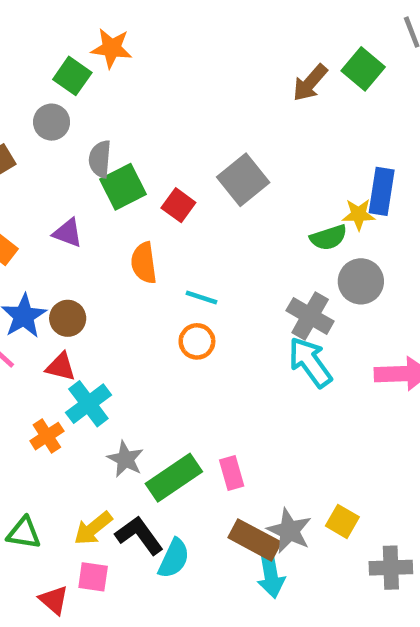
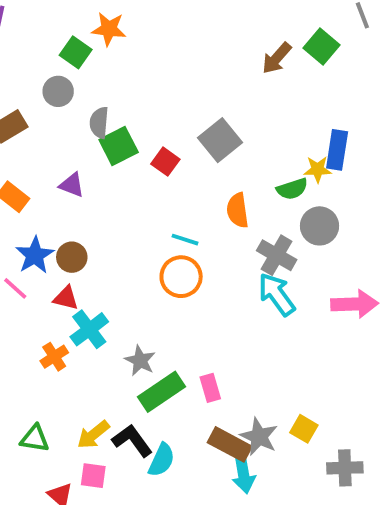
orange semicircle: (144, 263) -> (238, 210), moved
orange circle: (197, 341) -> (181, 277), size x1.4
gray star: (125, 459) -> (140, 361), moved

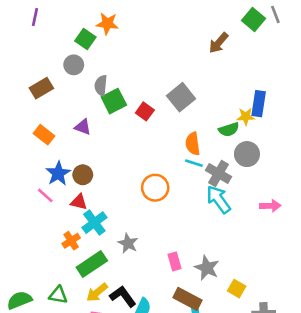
green square: (321, 47) -> (253, 20), moved
cyan line: (185, 240) -> (194, 163), moved
pink arrow: (355, 304) -> (270, 206), size x0.7
green rectangle: (162, 392) -> (92, 264), moved
gray star: (259, 437) -> (207, 268), moved

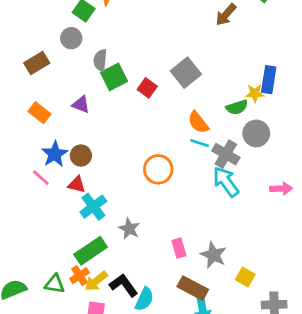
orange semicircle: (193, 144) -> (198, 122), turned -30
orange cross: (71, 241) -> (80, 276), moved

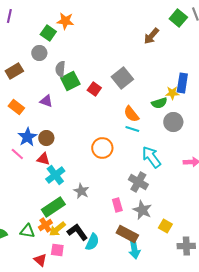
gray cross: (226, 154) -> (138, 182), moved

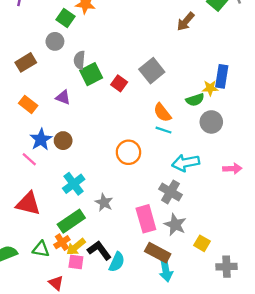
cyan arrow: (151, 157) -> (186, 163), turned -65
red triangle: (43, 159) -> (28, 204), moved, size x1.6
pink rectangle: (117, 205) -> (146, 219), size x1.6
pink square: (57, 250) -> (76, 262), moved

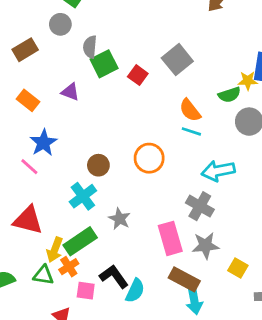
brown circle: (63, 141) -> (98, 165), moved
gray star: (175, 225) -> (205, 246), turned -30
yellow arrow: (76, 247) -> (55, 250), moved, turned -30

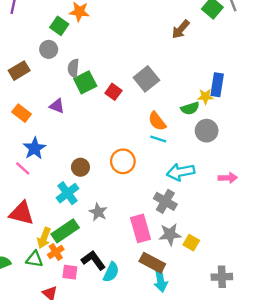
yellow square: (238, 268) -> (191, 243), moved

